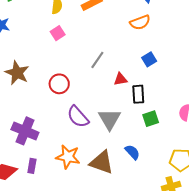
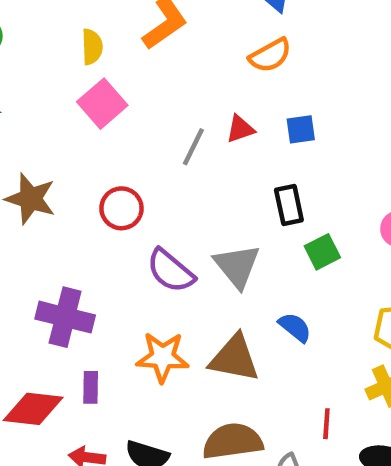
pink square: (58, 33) -> (102, 104), size x1.5
blue square: (149, 59) -> (301, 129), turned 32
red triangle: (120, 79) -> (240, 129), moved

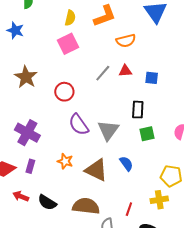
orange semicircle: (270, 55) -> (126, 41), moved
orange star: (163, 357) -> (65, 161), size x0.7

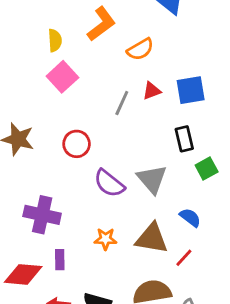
blue square: (152, 78) -> (191, 90), size x1.5
red line: (129, 209) -> (184, 258), moved, turned 40

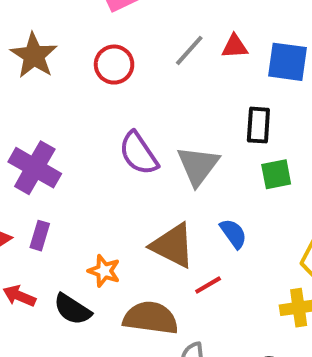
red circle: (77, 144) -> (114, 65), moved
orange star: (105, 239) -> (104, 271), moved

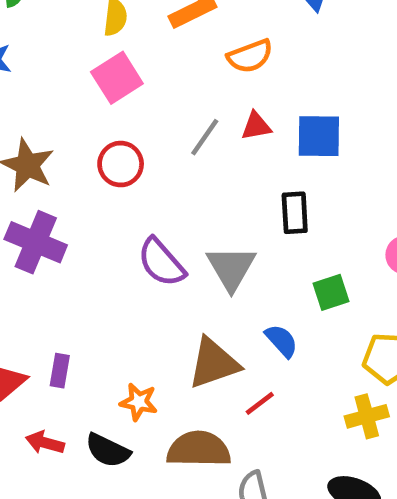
purple cross: (35, 168) -> (36, 242), moved
green square: (276, 174) -> (331, 292), moved
brown triangle: (173, 246) -> (214, 363), turned -39

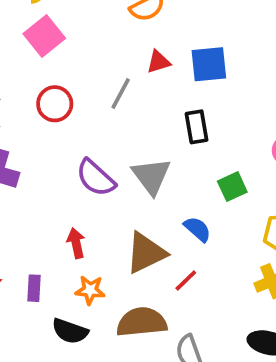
gray line: (205, 137) -> (121, 94), moved
purple rectangle: (60, 371) -> (34, 288), moved
red arrow: (45, 443) -> (76, 243), moved, turned 68

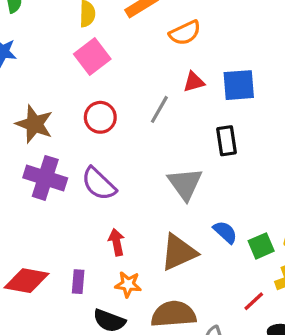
purple semicircle: (96, 178) -> (99, 184), moved
green square: (232, 187) -> (261, 246), moved
red line: (186, 280) -> (254, 301), moved

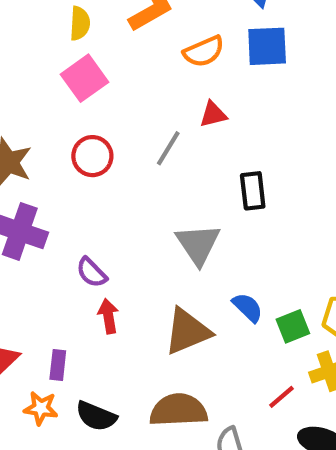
blue square: (239, 85) -> (267, 46), moved
purple semicircle: (99, 184) -> (92, 272), moved, size x0.7
orange star: (128, 284) -> (41, 408), moved

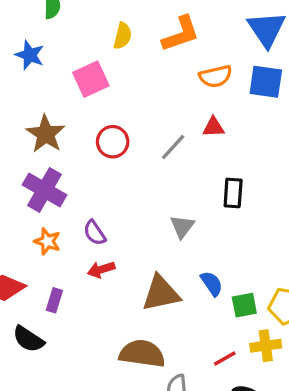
pink square: (84, 78) -> (91, 79), moved
gray triangle: (198, 244) -> (182, 227), size x0.7
red arrow: (108, 316) -> (101, 269), turned -108
orange star: (41, 408) -> (47, 241), moved
black semicircle: (96, 416) -> (28, 339), moved

